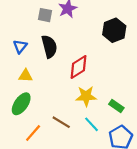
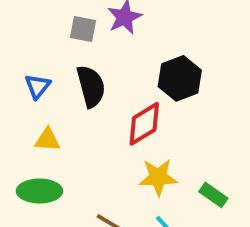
black hexagon: (114, 30) -> (180, 78), moved
green ellipse: (21, 104) -> (40, 191), turned 55

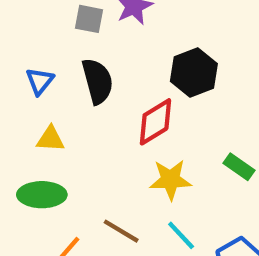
green rectangle: (213, 195) -> (239, 167), moved

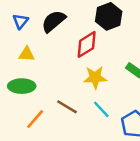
black semicircle: (98, 81) -> (54, 21), turned -115

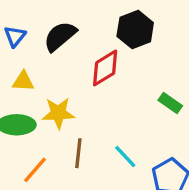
yellow star: (95, 77) -> (58, 113), moved
brown line: (67, 107) -> (78, 153), turned 65

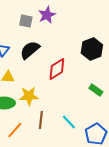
black hexagon: (135, 30) -> (92, 49), moved

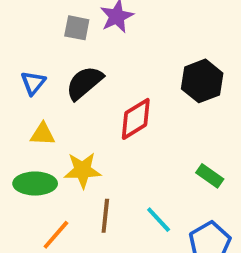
green rectangle: (96, 90) -> (210, 176), moved

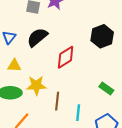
brown line: (105, 216) -> (57, 101), moved
cyan line: (159, 220) -> (78, 113), turned 49

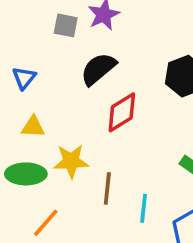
black semicircle: (37, 37) -> (98, 69), moved

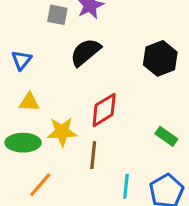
red diamond: (122, 112) -> (104, 110), moved
cyan line: (144, 208) -> (126, 186), moved

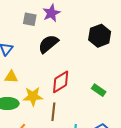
black hexagon: (160, 58) -> (100, 36), moved
green rectangle: (166, 136) -> (99, 90), moved

